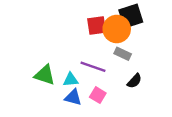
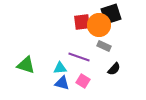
green triangle: (45, 75) -> (26, 65), moved

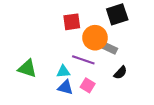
red square: (82, 22) -> (72, 22), moved
orange circle: (99, 25) -> (95, 38), moved

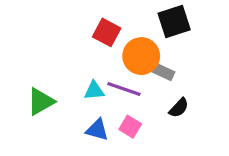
red square: (72, 22) -> (107, 32), turned 36
green triangle: (27, 68) -> (41, 102), turned -48
cyan triangle: (63, 72) -> (94, 91), moved

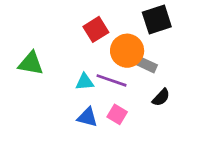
red square: (107, 32) -> (96, 29), turned 30
green triangle: (41, 102) -> (31, 63), moved, turned 40

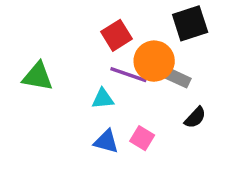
purple line: (111, 80) -> (128, 75), moved

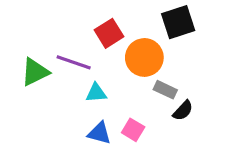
purple line: (128, 75) -> (74, 62), moved
green triangle: (38, 76) -> (35, 72), turned -36
gray rectangle: (178, 78) -> (165, 90), moved

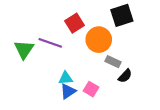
green triangle: (35, 72) -> (24, 49), turned -30
cyan triangle: (96, 93) -> (66, 78), moved
blue triangle: (99, 133) -> (68, 91), turned -49

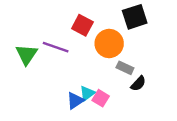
red square: (74, 23) -> (82, 25), turned -30
cyan triangle: (66, 78) -> (87, 93), moved, turned -32

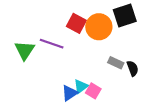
orange circle: (109, 43) -> (99, 27), moved
black semicircle: (138, 84) -> (133, 68), moved, turned -63

